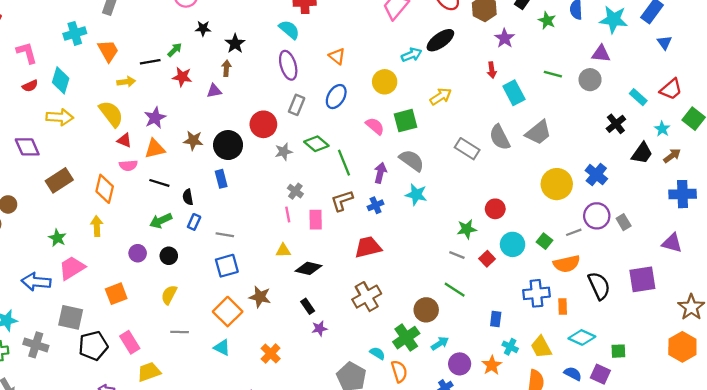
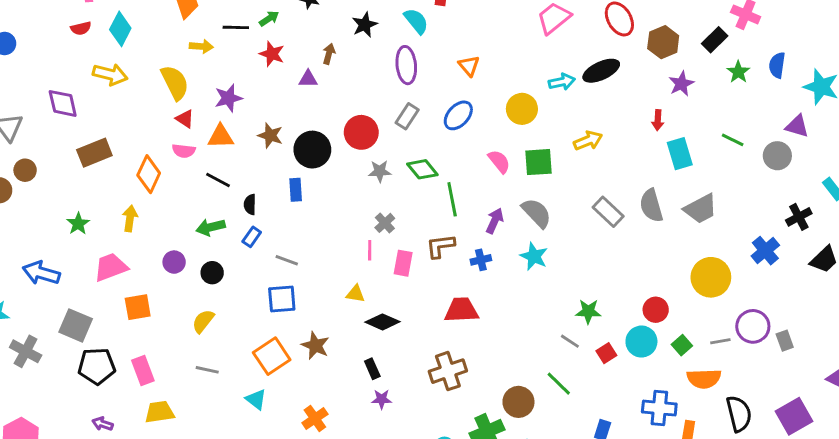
black star: (235, 44) -> (365, 25), moved
blue cross: (596, 175) -> (765, 251), moved
red circle: (495, 209) -> (656, 310), moved
pink trapezoid: (72, 268) -> (111, 267), moved
purple square: (642, 279) -> (794, 416), turned -32

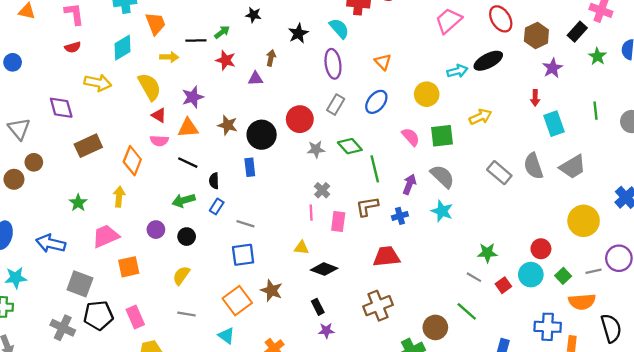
cyan diamond: (120, 29) -> (122, 48), moved, turned 35
green line: (733, 140) -> (596, 111), turned 60
gray cross: (26, 351) -> (63, 328), moved

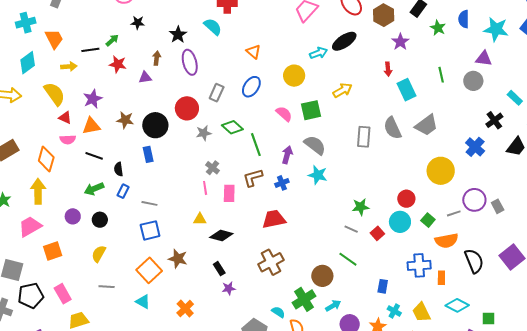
purple ellipse: (333, 64) -> (190, 62), moved
gray rectangle: (499, 173) -> (364, 137), turned 60
yellow arrow: (119, 197) -> (38, 191), size x1.4

